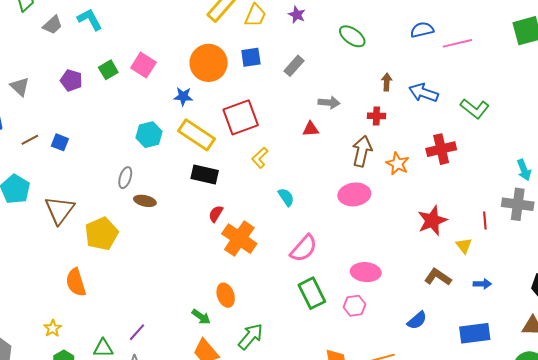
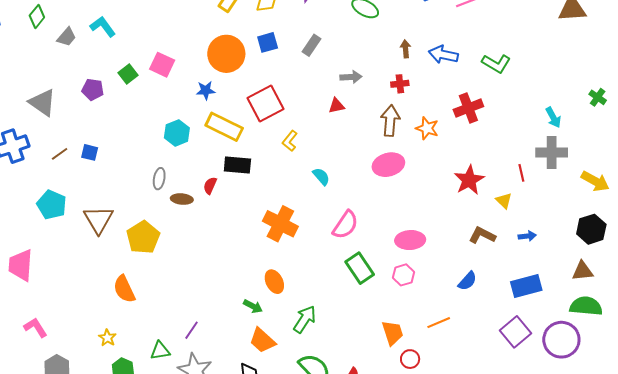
gray triangle: (20, 87) -> (42, 103), size x1.4
red semicircle: (216, 214) -> (210, 186), moved

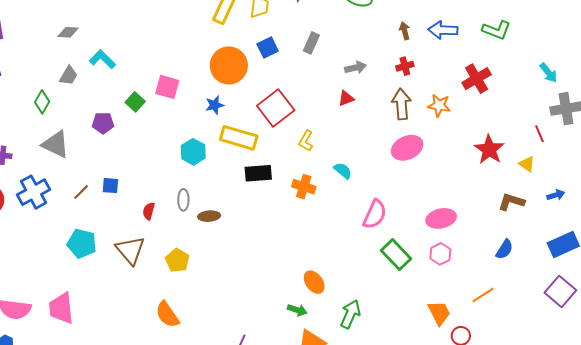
green diamond: (37, 16) -> (42, 102), moved
cyan arrow: (553, 117) -> (548, 73), moved
red semicircle: (210, 186) -> (149, 211), moved
orange cross: (280, 224) -> (304, 187), moved, size x0.7
yellow pentagon: (143, 237) -> (177, 260), size x0.7

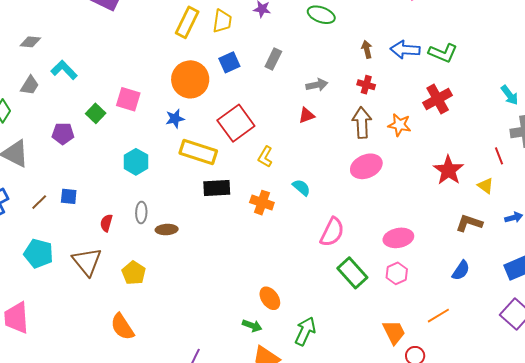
green L-shape: (497, 30) -> (443, 53), moved
red cross: (405, 66) -> (366, 85), turned 30
cyan hexagon: (193, 152) -> (136, 162), moved

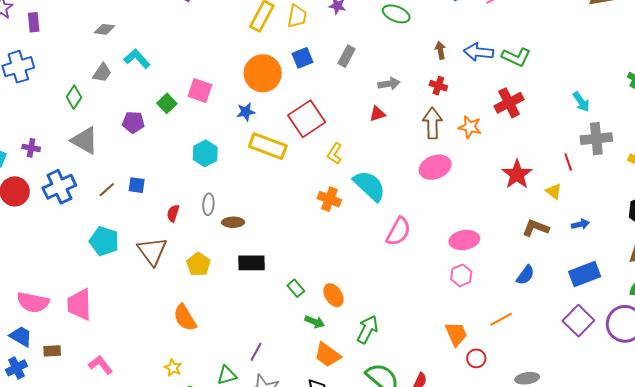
black rectangle: (217, 188) -> (251, 263), moved
cyan semicircle: (301, 188) -> (369, 186), size x1.8
green rectangle: (352, 273) -> (296, 288), moved, size x0.6

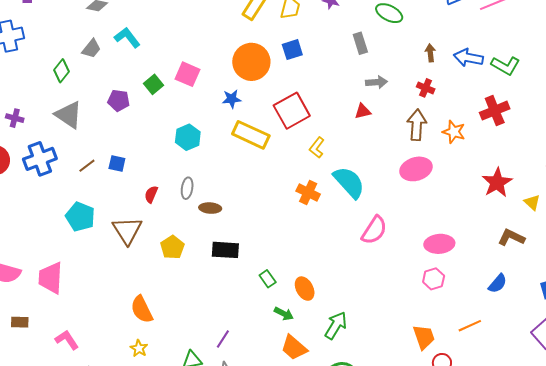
gray rectangle: (347, 56) -> (360, 43), moved, turned -50
orange semicircle: (185, 318) -> (142, 309), moved

